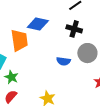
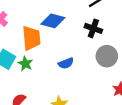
blue semicircle: (63, 61) -> (66, 63), moved, turned -32
green star: (11, 77) -> (25, 64), moved

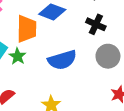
blue semicircle: (66, 63) -> (62, 60), size x1.6

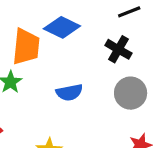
blue semicircle: (62, 60) -> (69, 92), size x0.7

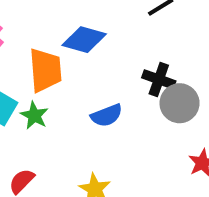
black cross: (118, 49) -> (159, 79), moved

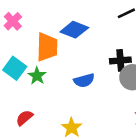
black cross: (159, 79) -> (120, 60), turned -30

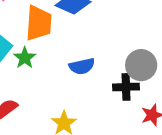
black cross: (120, 60) -> (126, 87), moved

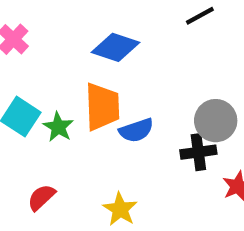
orange trapezoid: (39, 23) -> (102, 107), moved

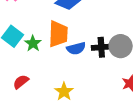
black cross: (198, 152) -> (101, 47), moved

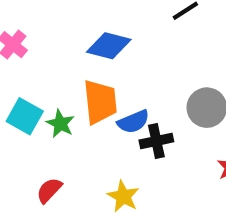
black cross: (101, 47) -> (156, 141), moved

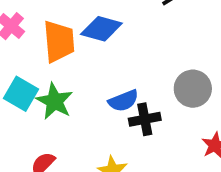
orange trapezoid: (100, 102) -> (59, 41), moved
green star: (60, 124) -> (55, 101), size x1.4

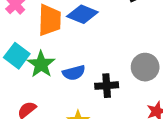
blue semicircle: (123, 101) -> (74, 73), moved

